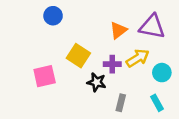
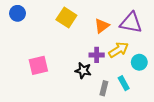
blue circle: (53, 16) -> (18, 13), moved
yellow square: (78, 56) -> (66, 17), moved
cyan rectangle: (157, 103) -> (124, 83), moved

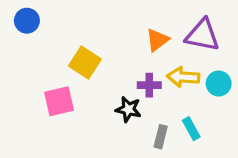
yellow square: (66, 17) -> (85, 63), moved
yellow arrow: (118, 50) -> (183, 77), turned -144
cyan circle: (139, 62) -> (219, 84), moved

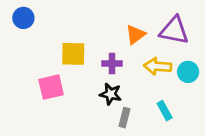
yellow square: (85, 63) -> (73, 54), turned -32
purple cross: (149, 85) -> (112, 64), moved
gray rectangle: (161, 137) -> (124, 118), moved

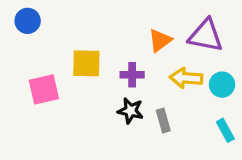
pink square: (51, 87) -> (44, 89), moved
cyan rectangle: (165, 111) -> (225, 130), moved
gray rectangle: (124, 118) -> (163, 121), moved, turned -30

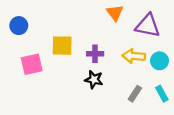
blue circle: (28, 21) -> (19, 26), moved
orange triangle: (160, 40) -> (115, 13), moved, turned -30
gray rectangle: (163, 121) -> (135, 94), moved, turned 49

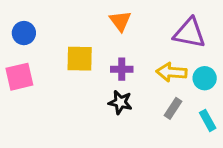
orange triangle: (115, 13) -> (120, 21), moved
pink square: (32, 64) -> (19, 77), moved
gray rectangle: (135, 94) -> (173, 108), moved

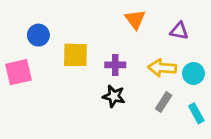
orange triangle: (120, 21) -> (135, 19), moved
blue circle: (24, 33) -> (38, 35), moved
purple triangle: (190, 33) -> (179, 31), size x0.6

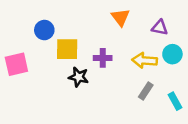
blue circle: (38, 35) -> (44, 30), moved
cyan circle: (193, 73) -> (172, 54), moved
black star: (114, 96) -> (79, 77), moved

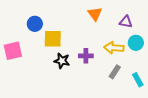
purple cross: (103, 58) -> (86, 56), moved

